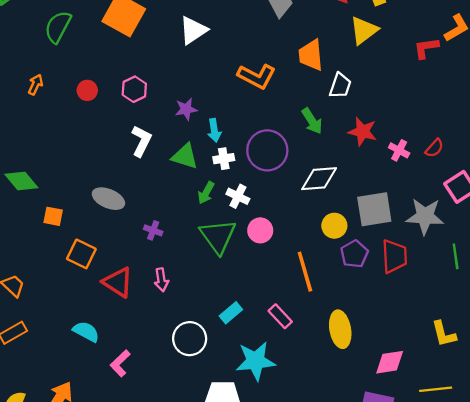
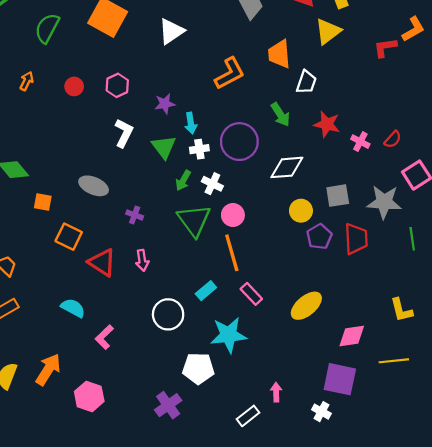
orange L-shape: (257, 76) -> (230, 73), turned -56
green triangle: (185, 156) -> (164, 147), turned 36
gray square: (374, 209) -> (338, 196), size x0.7
orange line: (305, 272) -> (232, 253), moved
yellow ellipse: (340, 329) -> (306, 306), turned 60

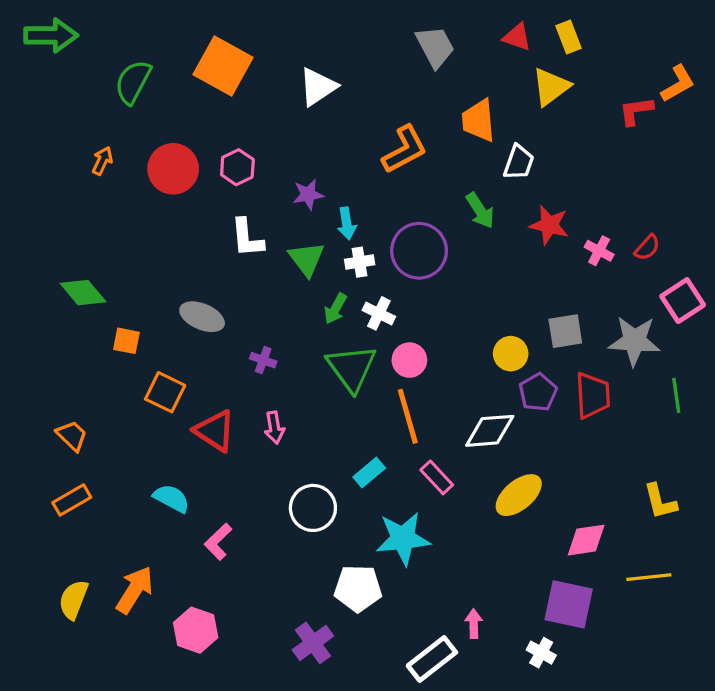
red circle: (74, 86) -> (173, 169), size x1.8
white L-shape: (124, 133) -> (247, 238), turned 148
white diamond: (287, 167) -> (490, 431), moved
white rectangle: (248, 416) -> (432, 659), size x1.4

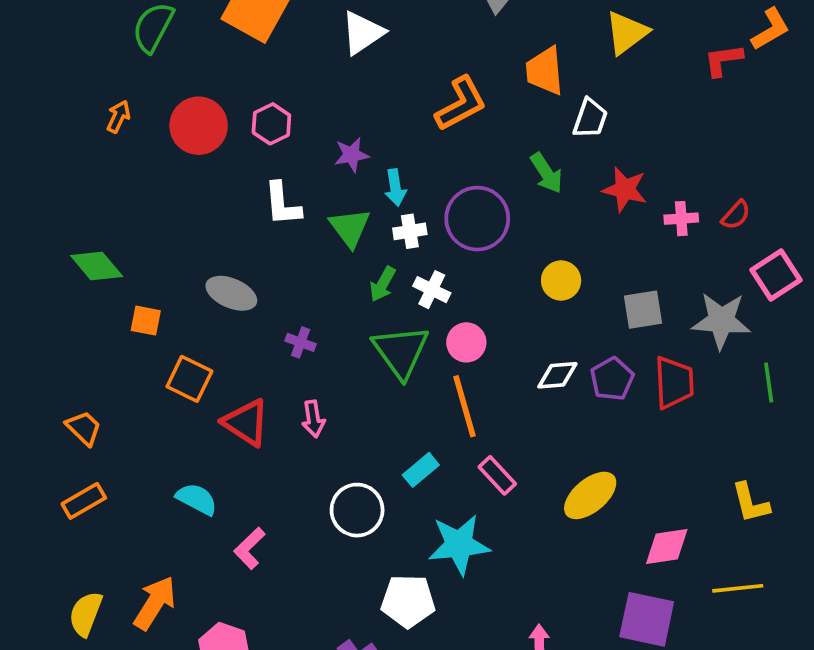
pink cross: (599, 251) -> (681, 219), turned -32
yellow circle: (511, 354) -> (561, 280), moved
white diamond: (490, 431) -> (557, 375), moved, size x0.7

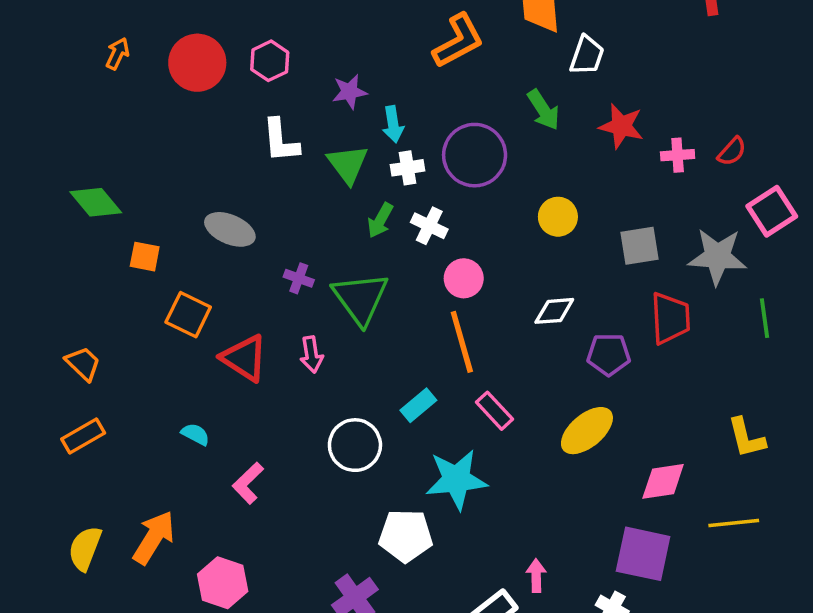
green triangle: (401, 352) -> (360, 298), moved
purple pentagon: (612, 379) -> (609, 354), moved, turned 30
cyan semicircle: (197, 499) -> (195, 434), size x0.7

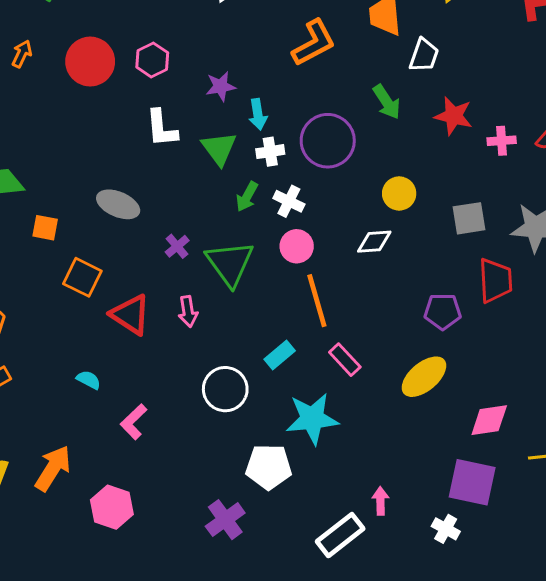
purple cross: (299, 278) -> (177, 246), turned 30
pink circle: (464, 278) -> (297, 246), moved
white diamond: (554, 311) -> (374, 242), moved

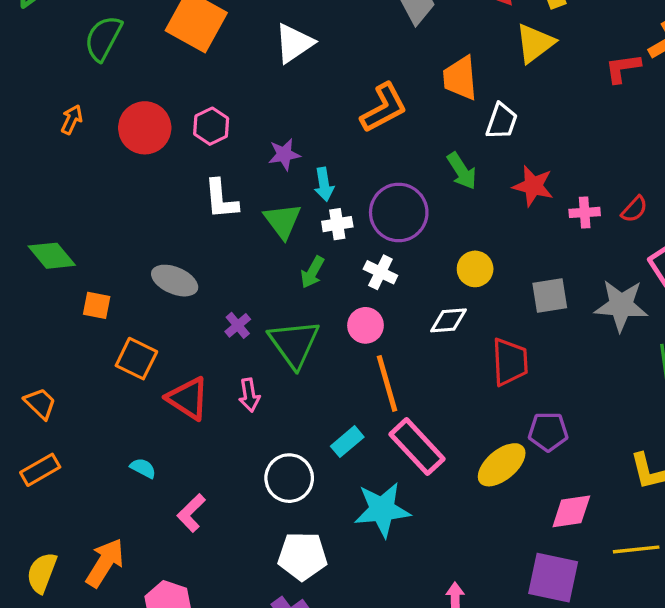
white cross: (289, 201) -> (380, 272), moved
red trapezoid: (495, 280) -> (510, 362), moved
purple pentagon: (443, 311) -> (548, 432), moved
pink rectangle: (345, 360) -> (417, 447), size x1.6
white pentagon: (269, 467) -> (302, 556), moved

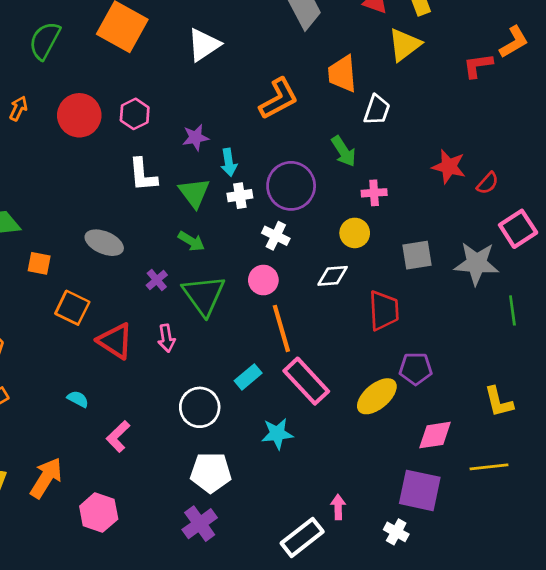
red star: (533, 186) -> (449, 167), moved
pink cross: (585, 212) -> (374, 193), moved
green arrow: (312, 272) -> (191, 241), moved, turned -88
cyan star: (382, 510) -> (277, 434), size x0.7

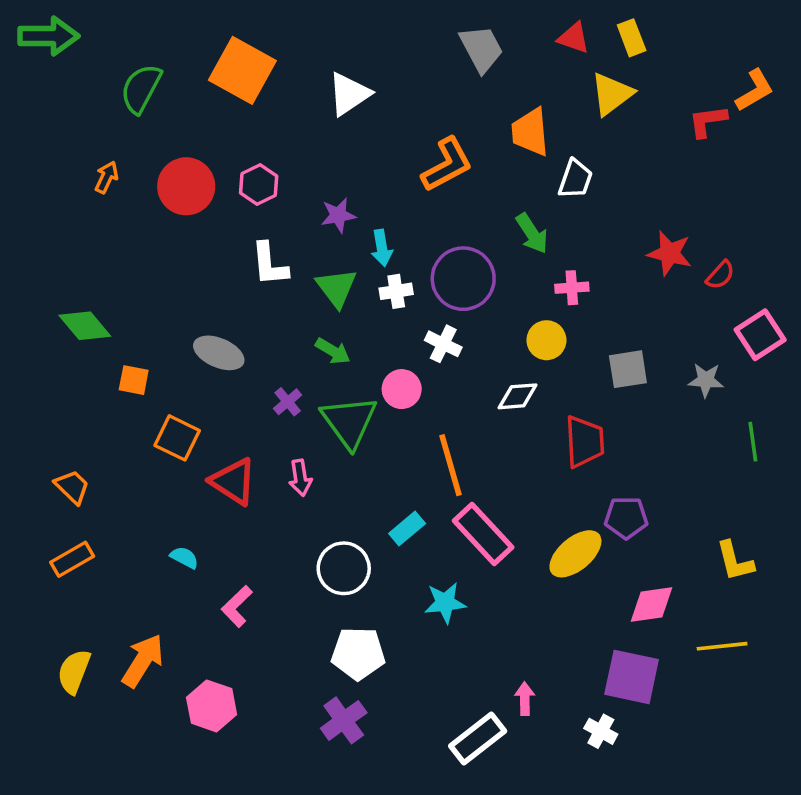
gray star: (477, 263) -> (706, 380), size x0.6
pink circle: (263, 280) -> (402, 389), moved

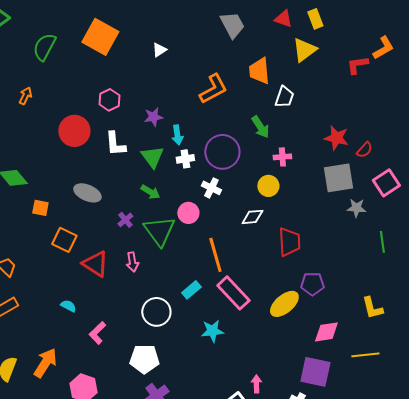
white triangle: (349, 94) -> (159, 50), size x0.6
red circle: (186, 186) -> (74, 131), moved
gray square: (628, 369) -> (338, 178), moved, size x1.4
white pentagon: (358, 653) -> (144, 359), moved

